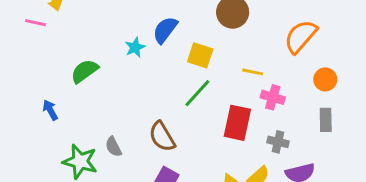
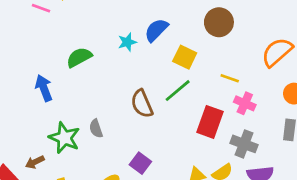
blue arrow: (50, 110) -> (44, 88), size x1.4
brown semicircle: (162, 137) -> (142, 104), moved
gray cross: (278, 142) -> (244, 144), size x1.4

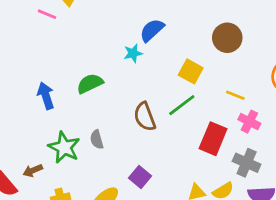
blue semicircle: (156, 30) -> (152, 30), moved
green semicircle: (79, 57) -> (90, 84), moved

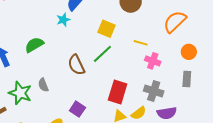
red rectangle: (213, 139) -> (118, 92), moved

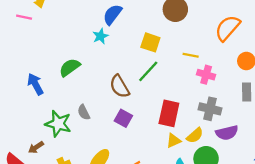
purple square: (77, 109) -> (123, 118), moved

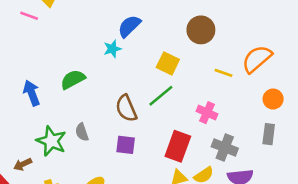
yellow line: (191, 55) -> (223, 73), moved
pink cross: (206, 75) -> (207, 113), moved
purple square: (123, 118) -> (126, 145), turned -30

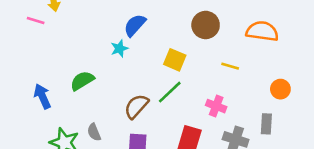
orange semicircle: (257, 59) -> (262, 31), moved, turned 52
brown semicircle: (126, 108) -> (136, 106), turned 68
gray rectangle: (269, 134) -> (266, 124), moved

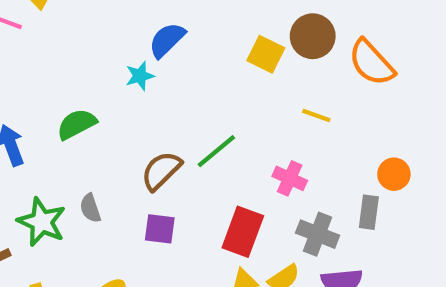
brown circle: (206, 25) -> (313, 36), moved
orange semicircle: (262, 31) -> (371, 63), turned -144
yellow square: (175, 60) -> (266, 54), moved
orange circle: (280, 89) -> (394, 174), moved

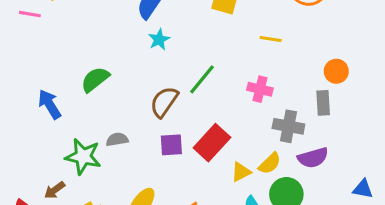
cyan star: (140, 76) -> (159, 40), moved
gray semicircle: (90, 208) -> (117, 139), turned 110
red rectangle: (243, 232) -> (212, 143), moved, turned 33

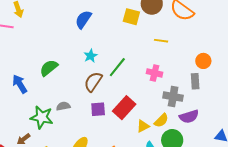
cyan star: (159, 40) -> (90, 56), moved

